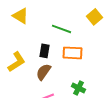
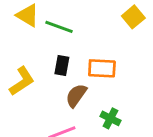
green line: (62, 29) -> (59, 27), moved
brown semicircle: (44, 72) -> (76, 95), moved

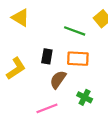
green line: (59, 27) -> (75, 31), moved

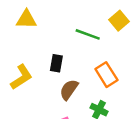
yellow triangle: (20, 18) -> (26, 19), turned -30
orange rectangle: (78, 59) -> (106, 75), moved, turned 55

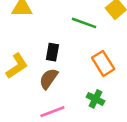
brown semicircle: (69, 90) -> (49, 79), moved

